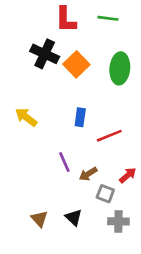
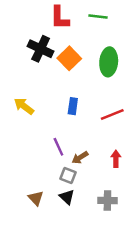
red line: (109, 136) -> (112, 114), moved
red arrow: (128, 175) -> (116, 159), turned -49
gray square: (105, 194) -> (68, 175), moved

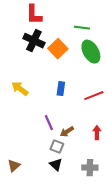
green line: (98, 16) -> (82, 28), moved
red L-shape: (60, 18) -> (34, 15), moved
green ellipse: (109, 62) -> (91, 52), turned -35
brown triangle: (36, 198) -> (14, 166), moved, turned 32

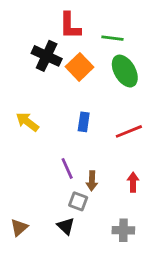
red L-shape: (34, 15) -> (70, 26), moved
brown arrow: (67, 132) -> (92, 181), turned -56
black triangle: (56, 165) -> (66, 226), moved

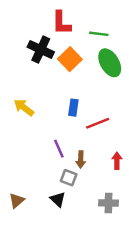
red line: (129, 131) -> (98, 123), moved

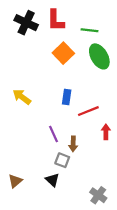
black cross: (41, 50) -> (26, 23), moved
red arrow: (117, 161) -> (106, 132), moved
gray cross: (108, 203) -> (98, 195), moved, turned 35

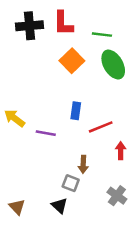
black cross: (26, 23) -> (30, 26), turned -30
yellow arrow: (22, 97) -> (15, 118), moved
purple line: (53, 134) -> (46, 133), moved, turned -56
brown triangle: (15, 181) -> (17, 207), turned -32
gray cross: (98, 195) -> (117, 196), moved

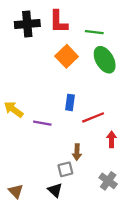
gray square: (71, 183) -> (65, 169), turned -35

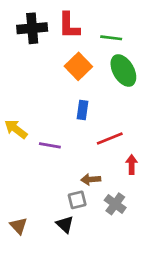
blue rectangle: (70, 102) -> (83, 110), moved
brown arrow: (77, 152) -> (91, 179), turned 84
gray cross: (108, 181) -> (115, 204), moved

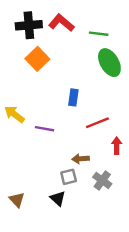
red L-shape: (69, 26) -> (61, 23), turned 130
orange square: (78, 66) -> (37, 59), moved

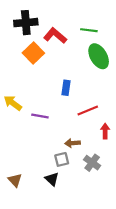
red L-shape: (61, 23) -> (55, 36), moved

